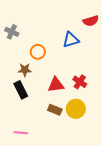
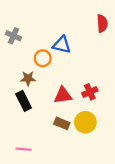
red semicircle: (91, 21) -> (102, 23), turned -77
blue triangle: (71, 40) -> (62, 45), moved, turned 30
red cross: (80, 82) -> (90, 92), turned 32

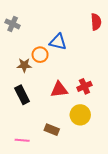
gray cross: (13, 36) -> (13, 24), moved
brown star: (28, 78) -> (24, 65), moved
brown rectangle: (62, 123) -> (52, 130), moved

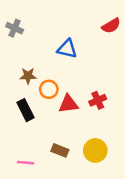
red semicircle: (96, 22) -> (111, 26), turned 63
orange circle: (40, 55) -> (49, 89), moved
yellow circle: (80, 115) -> (95, 150), moved

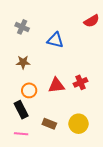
gray cross: (15, 28) -> (22, 27), moved
orange circle: (49, 89) -> (29, 90), moved
black rectangle: (26, 110) -> (21, 110), moved

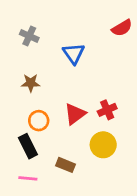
blue triangle: (55, 40) -> (74, 53), turned 42
red triangle: (56, 85) -> (75, 114), turned -30
yellow circle: (78, 124) -> (103, 145), moved

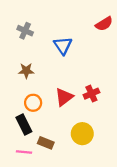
yellow circle: (103, 145) -> (82, 134), moved
brown rectangle: (66, 165) -> (46, 143), moved

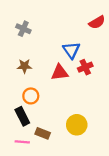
blue triangle: (63, 46) -> (71, 50), moved
red cross: (91, 94) -> (85, 67), moved
red triangle: (64, 97) -> (60, 72), moved, turned 30

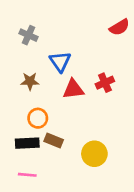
blue triangle: (71, 50) -> (60, 62), moved
black rectangle: (22, 116) -> (27, 143), turned -66
brown rectangle: (43, 133) -> (54, 141), moved

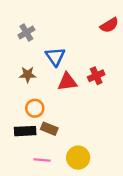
gray cross: (29, 35) -> (26, 32), turned 35
yellow circle: (94, 154) -> (78, 158), moved
pink line: (27, 175) -> (42, 160), moved

